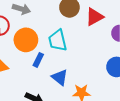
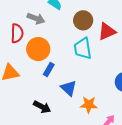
cyan trapezoid: (58, 40) -> (83, 49), moved

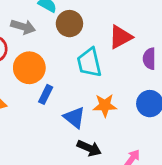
brown circle: (83, 20) -> (69, 24), moved
orange star: (89, 105) -> (105, 105), moved
black arrow: (42, 107) -> (89, 148), moved

